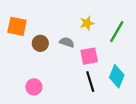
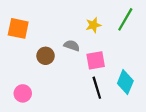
green line: (117, 32) -> (125, 19), moved
brown circle: (40, 43) -> (46, 56), moved
pink circle: (34, 87) -> (23, 93), moved

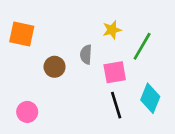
green line: (125, 19) -> (142, 46), moved
gray semicircle: (72, 46) -> (86, 54), turned -105

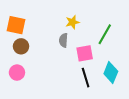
yellow star: (112, 30) -> (72, 22), moved
brown circle: (55, 67) -> (21, 46), moved
pink circle: (27, 112) -> (17, 73), moved

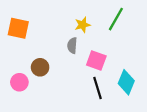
green line: (105, 34) -> (116, 19), moved
brown circle: (21, 46) -> (40, 67), moved
pink square: (85, 53) -> (96, 60), turned 30

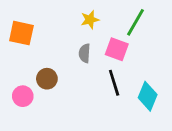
yellow star: (83, 25) -> (90, 20), moved
pink square: (96, 60) -> (117, 49), moved
black line: (97, 88) -> (114, 83), moved

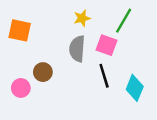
gray semicircle: (85, 53) -> (77, 49), size x1.5

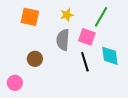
orange square: (20, 30) -> (30, 17), moved
pink circle: (21, 88) -> (15, 83), moved
cyan diamond: (135, 88) -> (110, 56), moved, turned -30

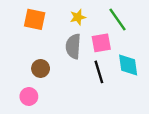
green line: (101, 17) -> (118, 19), turned -65
pink square: (87, 37) -> (101, 43), turned -30
pink circle: (15, 83) -> (29, 96), moved

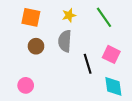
pink square: (101, 43) -> (111, 54), moved, turned 36
cyan diamond: (128, 65) -> (113, 86), moved
brown circle: (41, 68) -> (36, 46), moved

